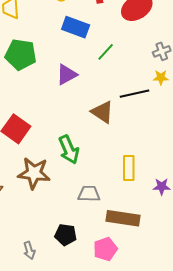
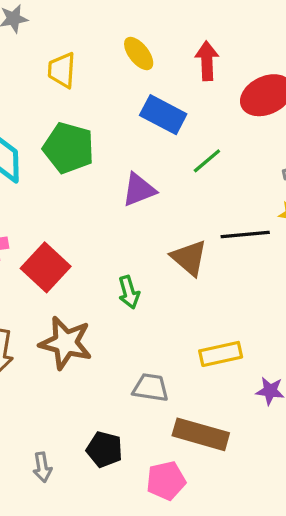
green arrow: (69, 150) -> (129, 292), moved, size x0.7
yellow rectangle: (129, 168) -> (221, 354), turned 70

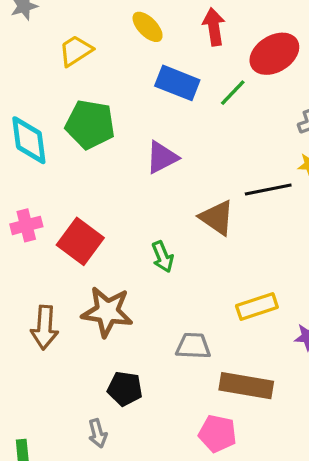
yellow trapezoid: (62, 70) -> (76, 51), turned 60
green line: (207, 161) -> (233, 93), moved
black pentagon: (104, 449) -> (125, 389), moved
pink pentagon: (166, 481) -> (217, 434), turned 30

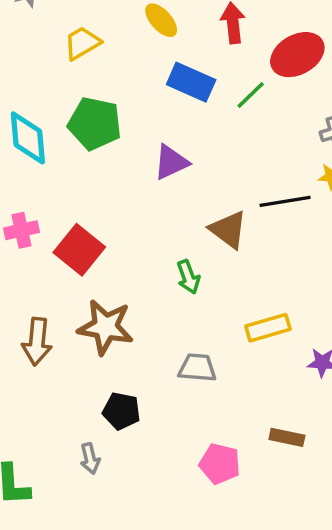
green arrow: (163, 257) -> (188, 277), moved
brown rectangle: (246, 386) -> (287, 437), moved, size x0.6

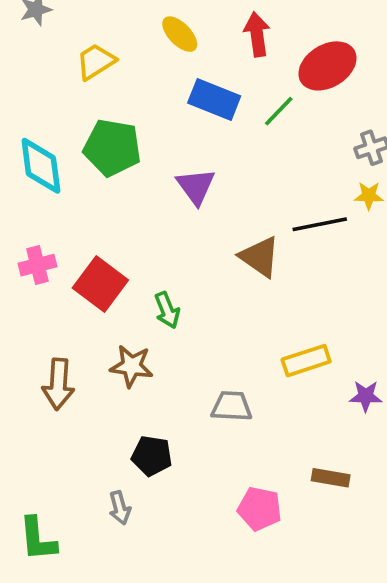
purple triangle: (171, 162) -> (196, 186), turned -39
green arrow: (188, 277) -> (167, 310), moved
brown star: (106, 327) -> (132, 366), size x0.7

